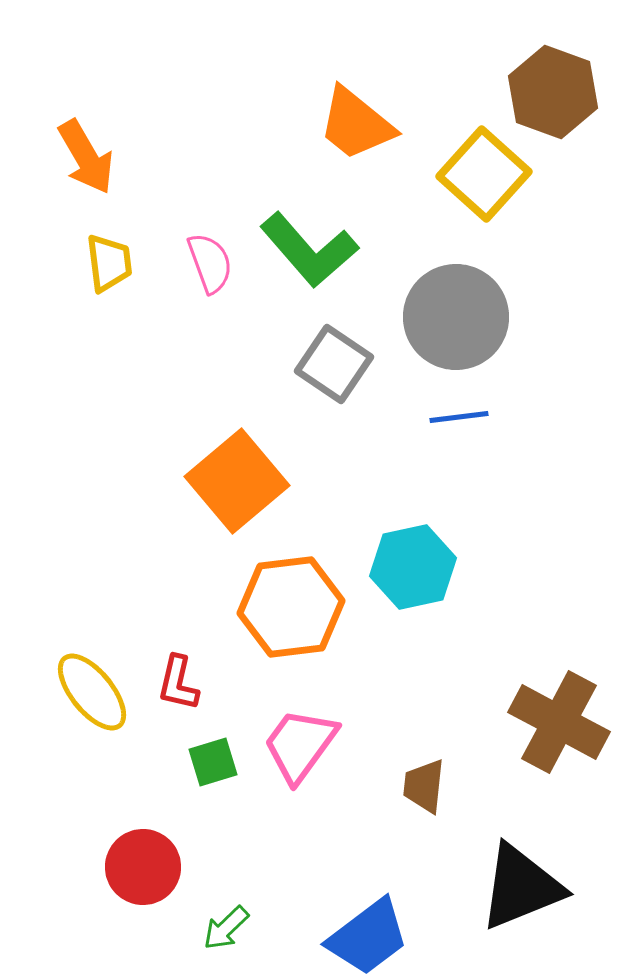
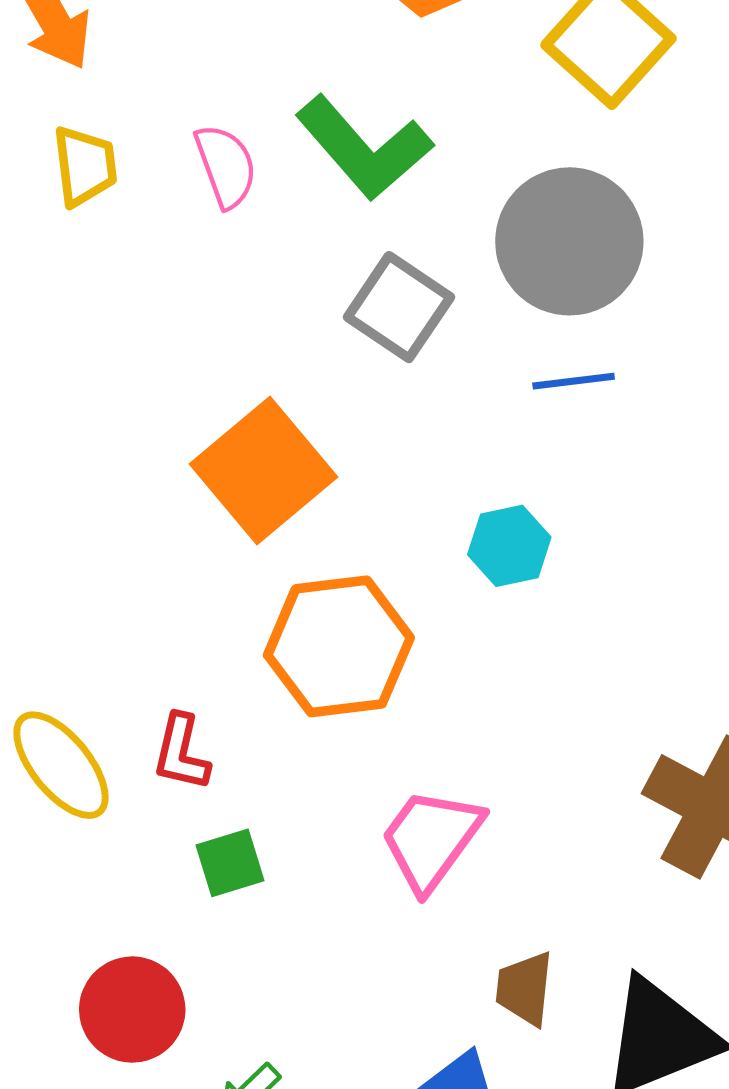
cyan hexagon: (413, 567) -> (509, 546), moved, size x0.7
pink trapezoid: (300, 745) -> (431, 839), moved
brown trapezoid: (424, 786) -> (525, 989), moved

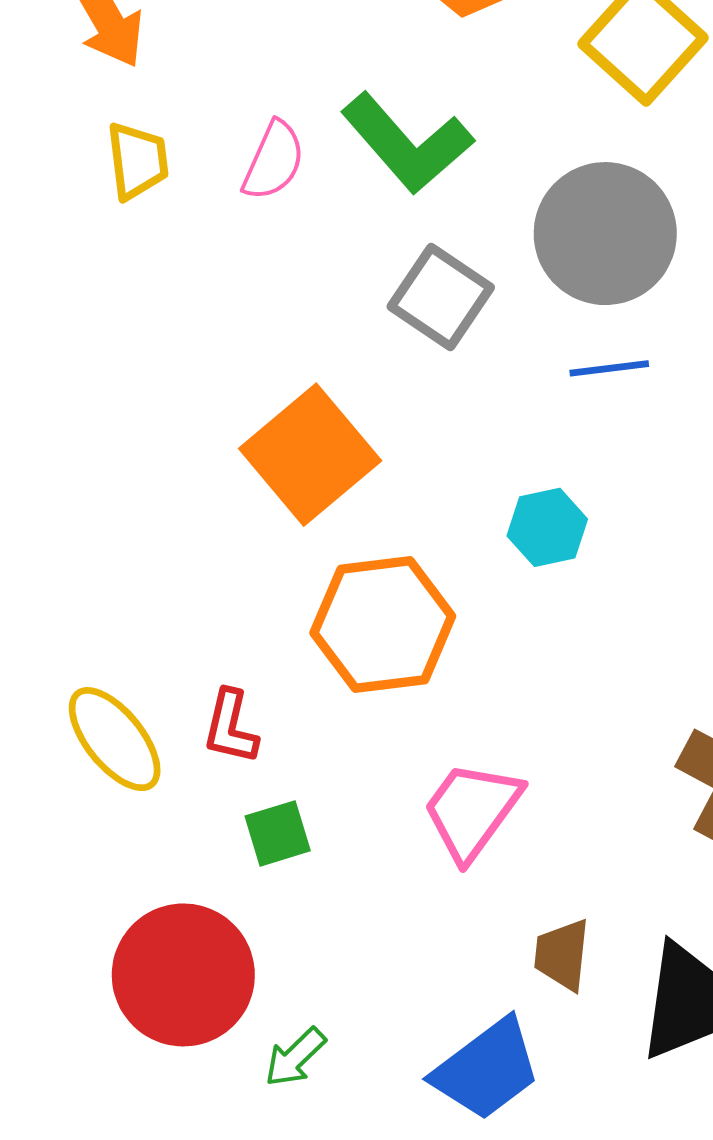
pink semicircle: (226, 166) -> (274, 161), turned 44
red circle: (132, 1010) -> (183, 975), size x1.4

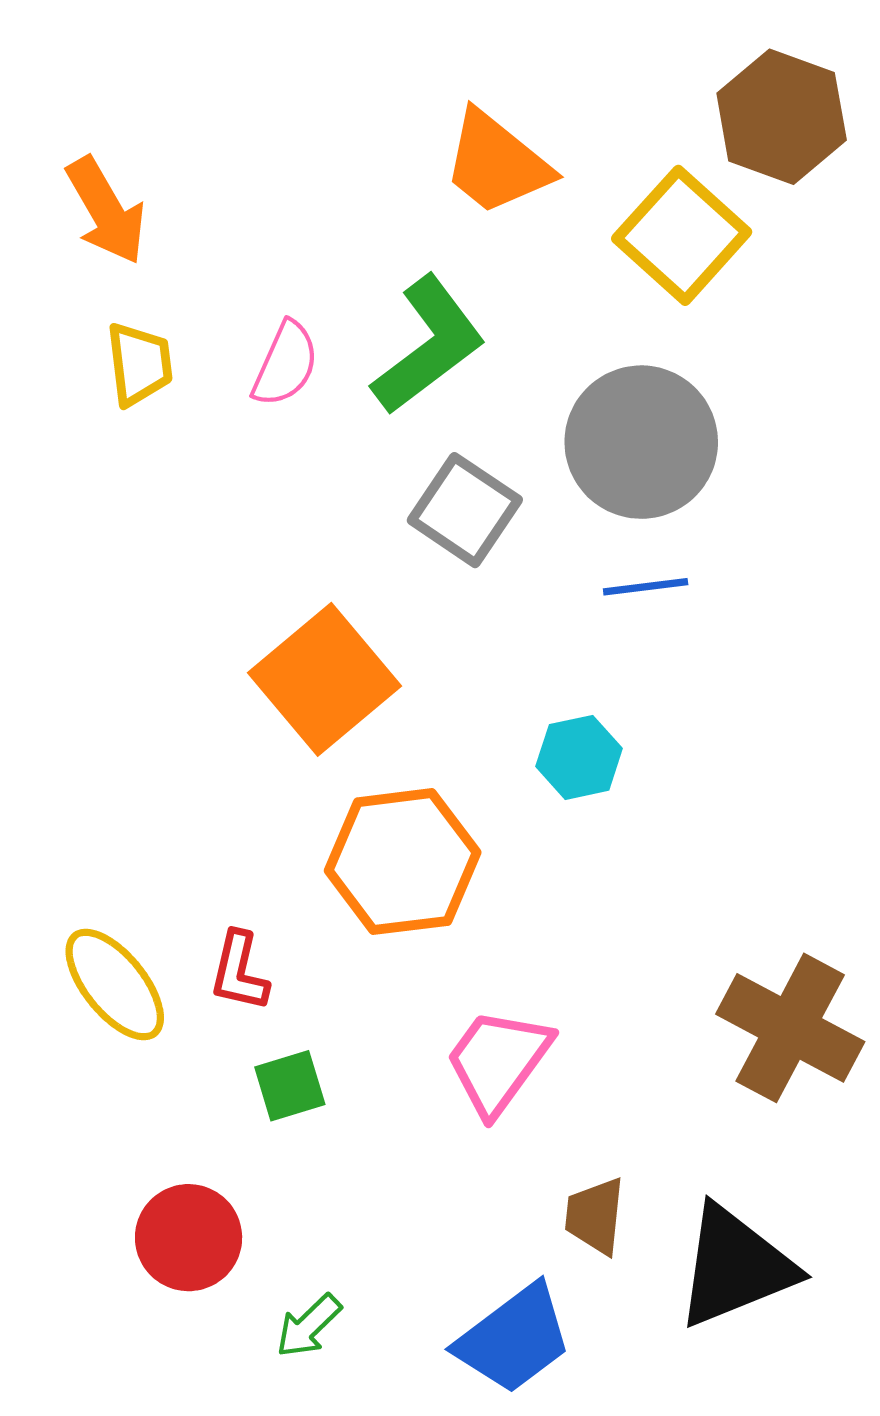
green L-shape: (407, 143) -> (429, 345), turned -86
red circle: (183, 975) -> (189, 1238), size x0.7

